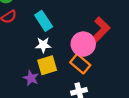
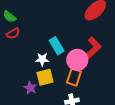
cyan rectangle: (44, 21) -> (57, 46), moved
orange rectangle: (80, 64) -> (74, 77), turned 66

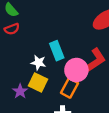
yellow square: (45, 77) -> (38, 83), turned 30

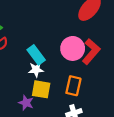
cyan rectangle: (57, 51) -> (36, 55), moved
pink circle: (76, 70) -> (73, 48), moved

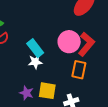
orange rectangle: (73, 86) -> (79, 70), moved
yellow square: (41, 89) -> (47, 91), moved

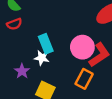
purple star: (26, 93) -> (22, 71), moved

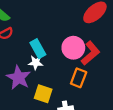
purple star: (22, 71) -> (18, 78), size x1.6

